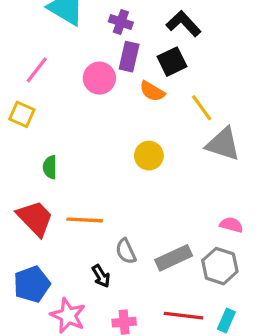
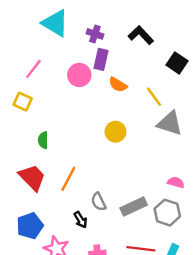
black square: (172, 62) -> (177, 63), moved, turned -30
orange line: (85, 220) -> (68, 179), turned -65

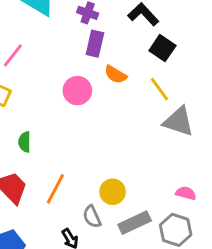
black square: (177, 63) -> (162, 48), moved
pink circle: (79, 75) -> (77, 91), moved
yellow circle: (115, 132) -> (113, 192), moved

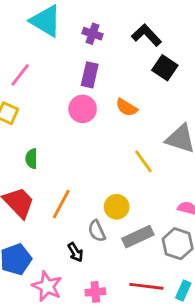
purple rectangle: (95, 44) -> (90, 75), moved
orange semicircle: (115, 74) -> (127, 107), moved
yellow line: (159, 89) -> (144, 161), moved

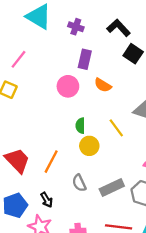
purple rectangle: (90, 75) -> (85, 59), moved
green semicircle: (31, 159) -> (80, 126), moved
yellow circle: (117, 207) -> (89, 146), moved
black arrow: (75, 252) -> (47, 200), moved

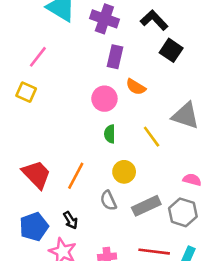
purple cross: (76, 27) -> (104, 19), size x1.5
pink circle: (68, 86) -> (104, 99), moved
yellow circle: (89, 146) -> (124, 172), moved

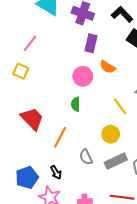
green semicircle: (110, 134) -> (76, 104), moved
yellow circle: (124, 172) -> (111, 134), moved
red trapezoid: (36, 174) -> (32, 119), moved

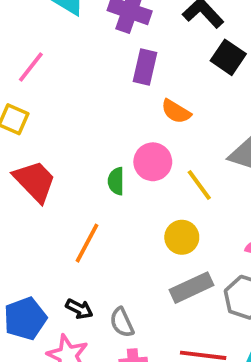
pink circle: (83, 76) -> (153, 162), moved
red trapezoid: (32, 119) -> (35, 181), moved
gray semicircle: (86, 157) -> (122, 322), moved
black arrow: (56, 172) -> (79, 309), turned -32

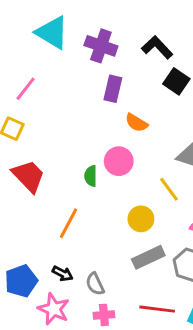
yellow line: (199, 185) -> (169, 189), moved

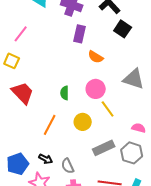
pink circle: (119, 161) -> (96, 89), moved
yellow line: (169, 189) -> (108, 109), moved
yellow circle: (141, 219) -> (83, 122), moved

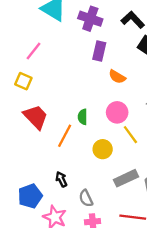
orange line: (50, 125) -> (65, 136), moved
black arrow: (46, 159) -> (61, 179), moved, turned -144

